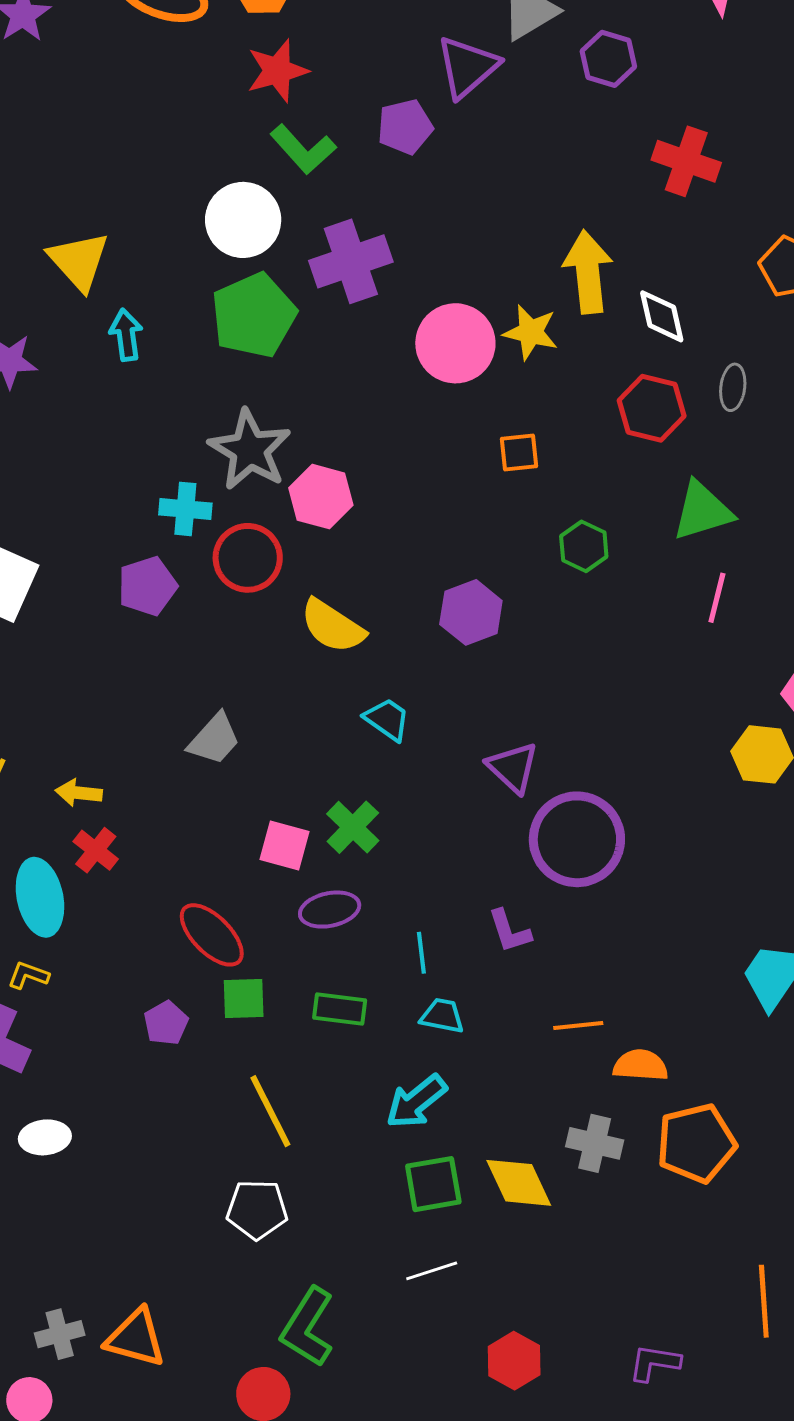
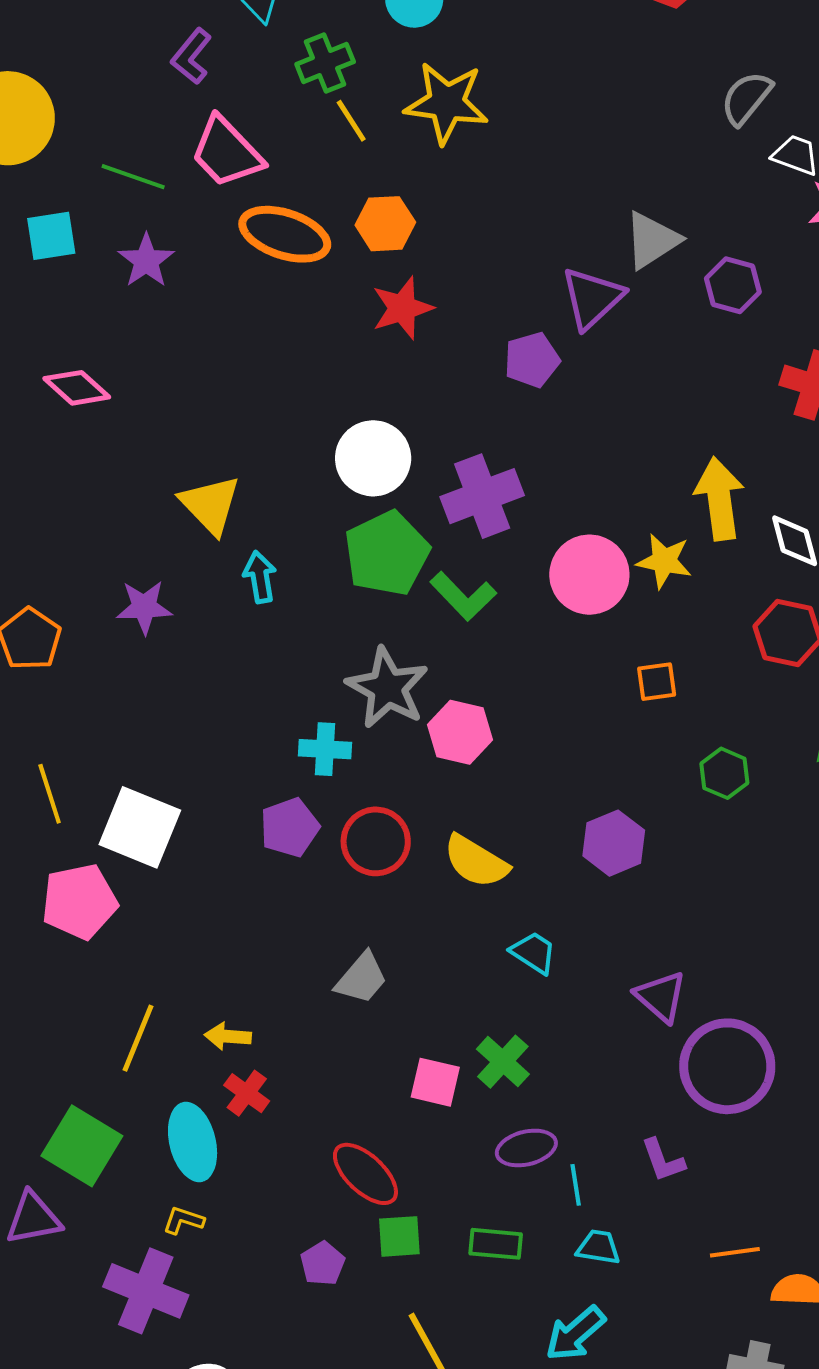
green L-shape: (303, 149) -> (463, 596), moved
red circle: (248, 558) -> (376, 841), moved
purple ellipse: (330, 910) -> (526, 1148), moved

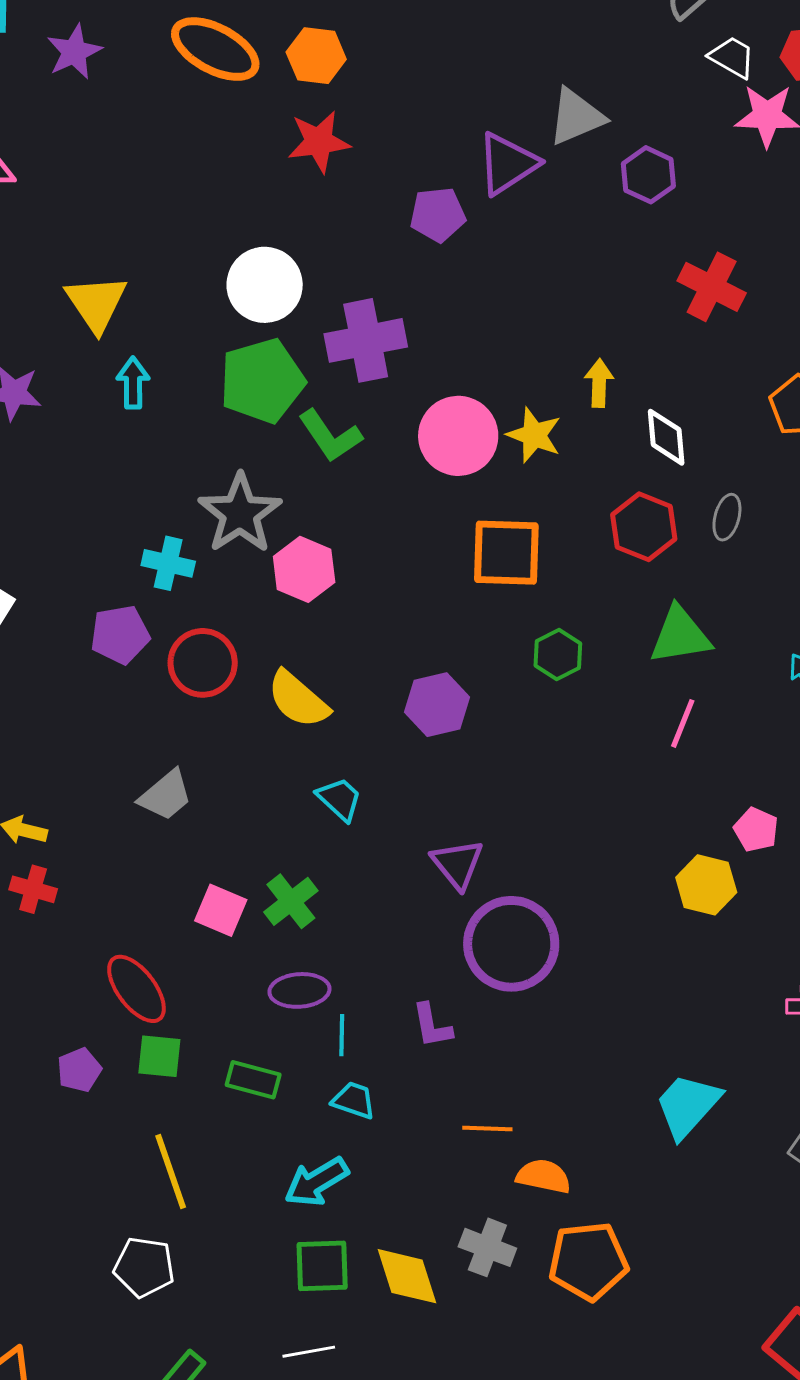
yellow arrow: (719, 499) -> (599, 383), size x0.6
orange square: (657, 682) -> (506, 553), size x1.8
red cross: (247, 1093) -> (33, 889), turned -30

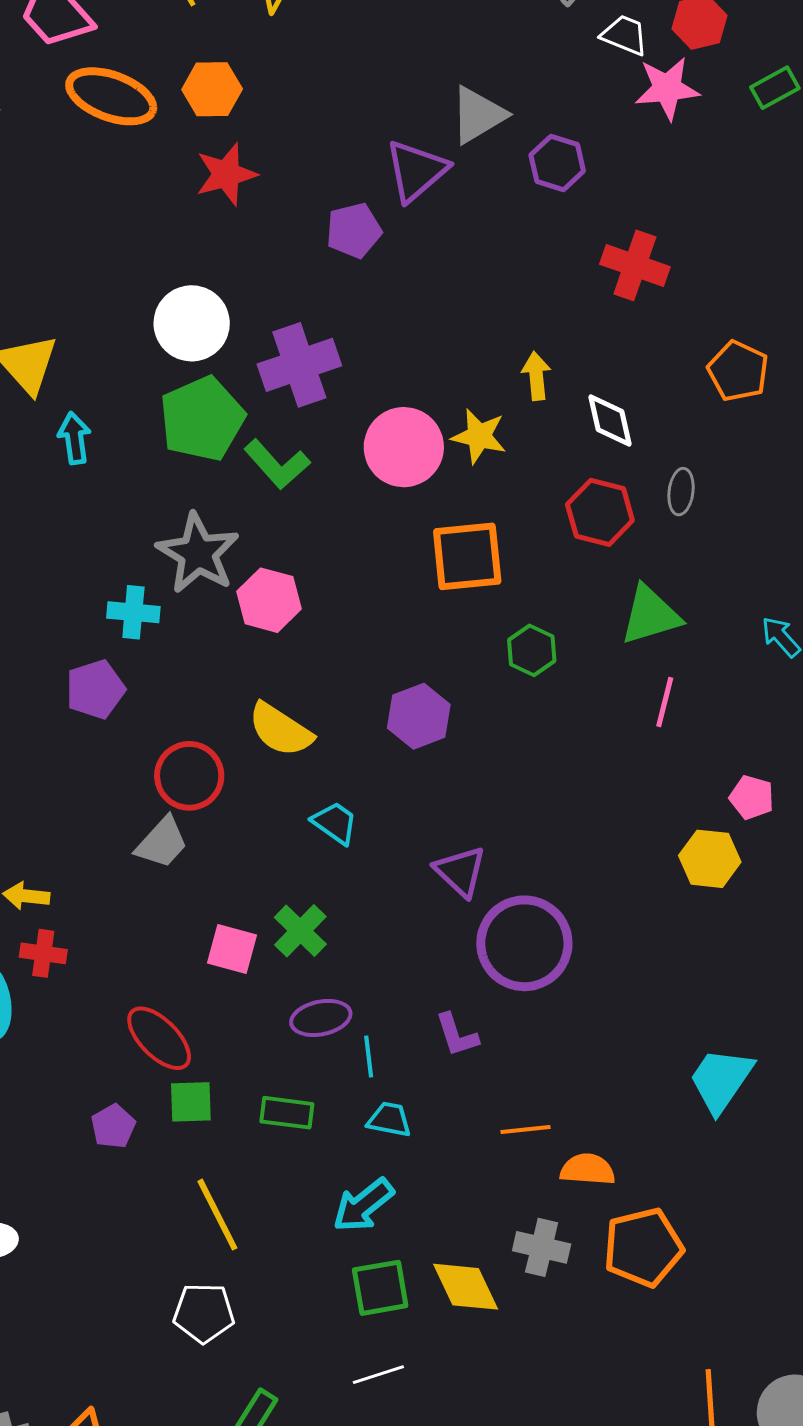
red circle: (203, 663) -> (189, 776), moved

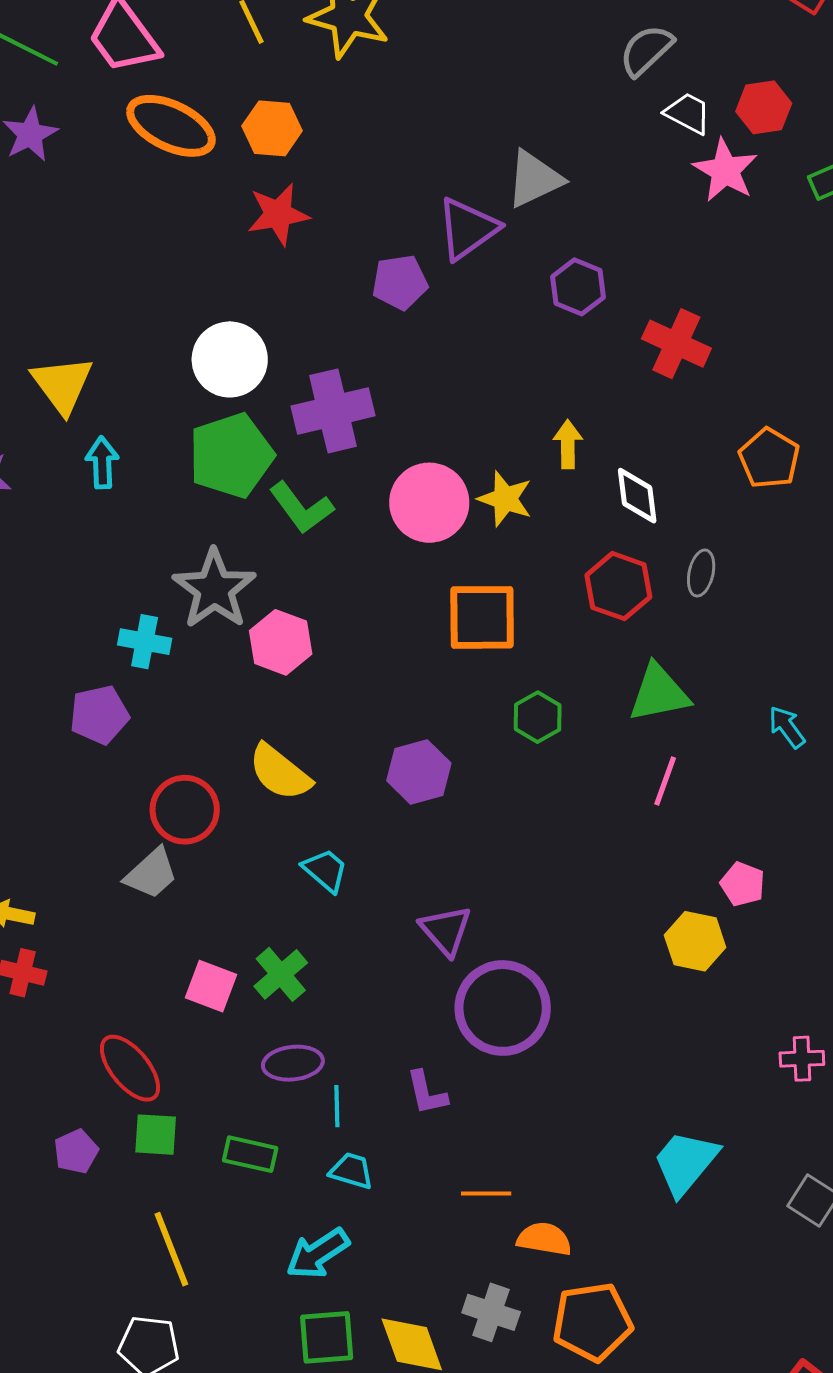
pink star: (667, 88) -> (725, 170), turned 30
purple hexagon: (557, 163) -> (578, 287), moved

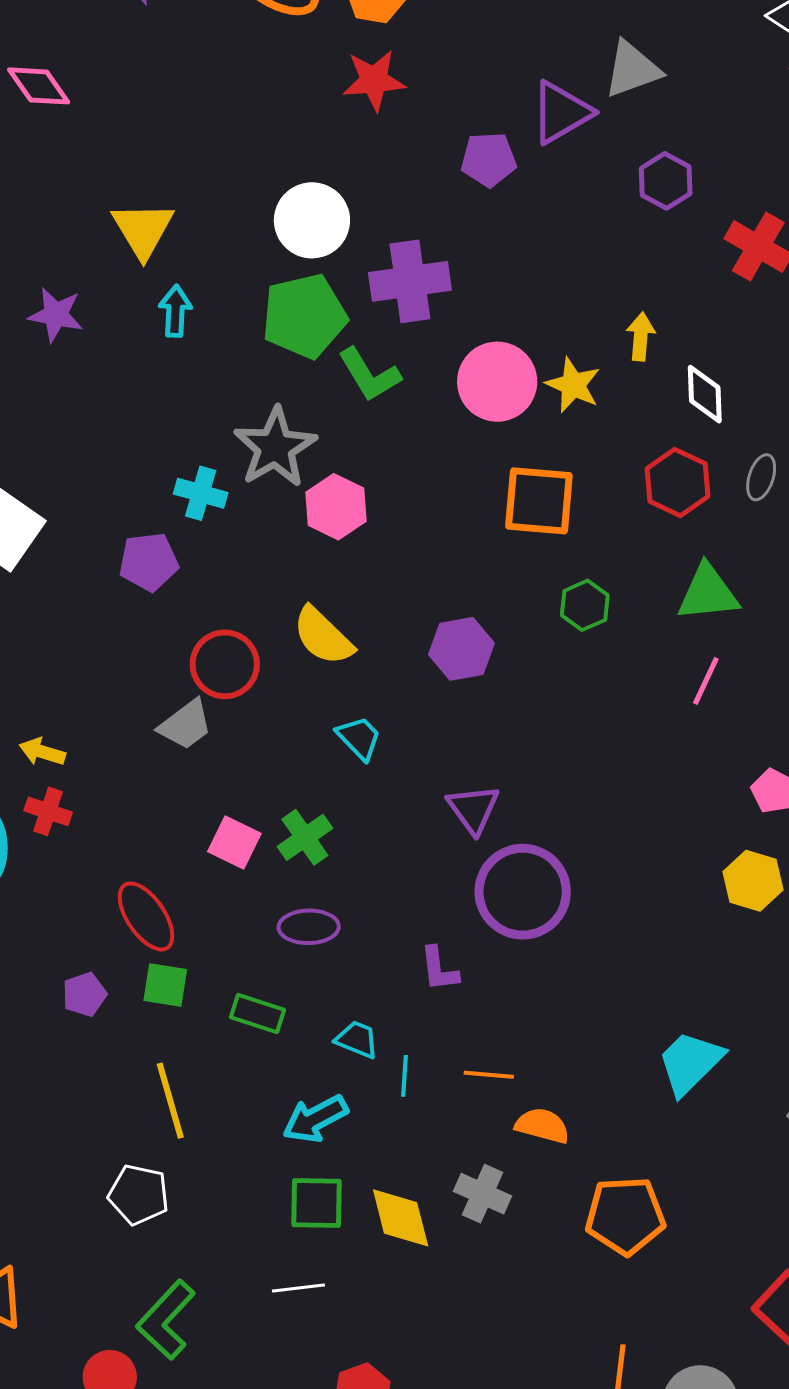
yellow hexagon: (695, 941) -> (753, 881), moved
cyan line: (337, 1106) -> (405, 1076), moved
orange pentagon: (592, 1322) -> (625, 1216), moved

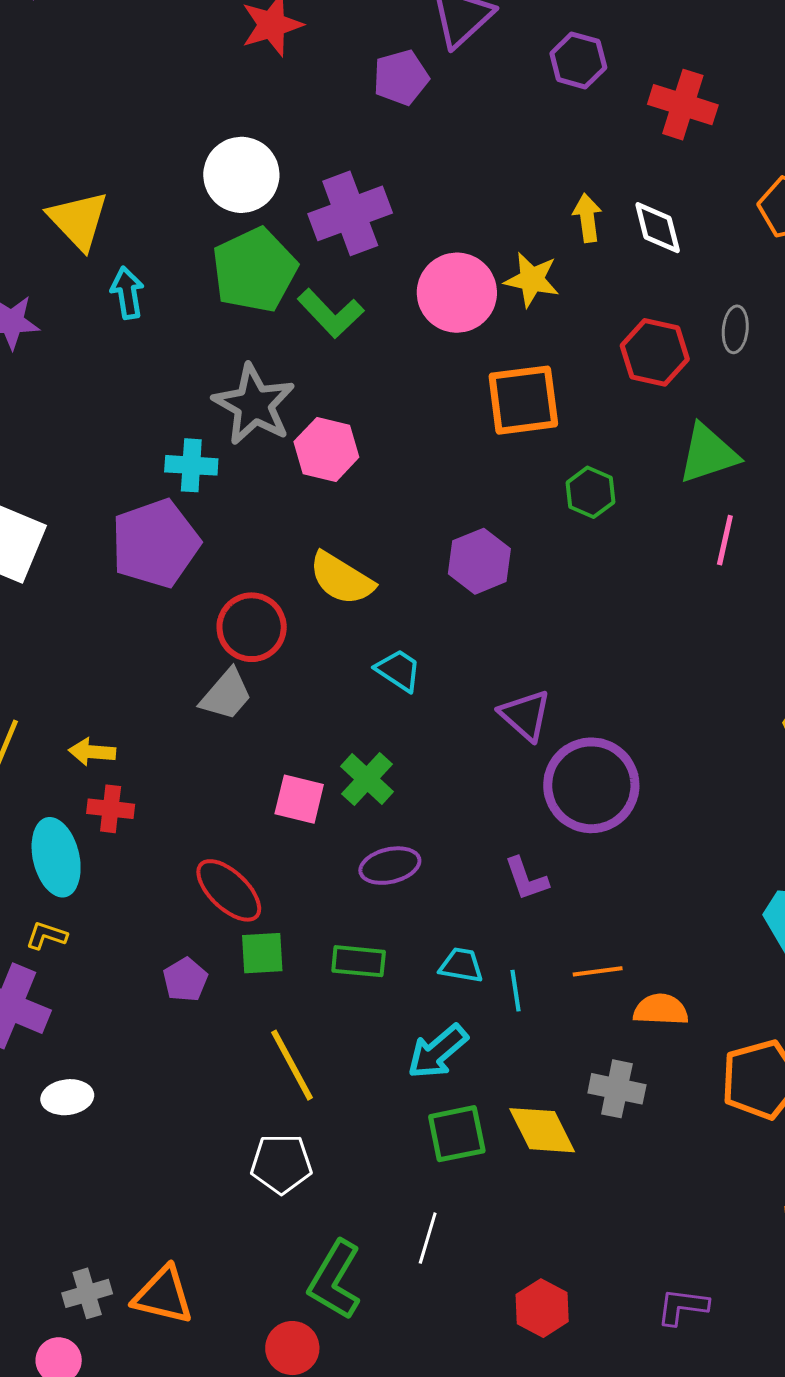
white diamond: (705, 394) -> (658, 228), moved
purple pentagon: (149, 562) -> (155, 543), size x1.5
white line: (298, 1288) -> (428, 1238), moved, turned -54

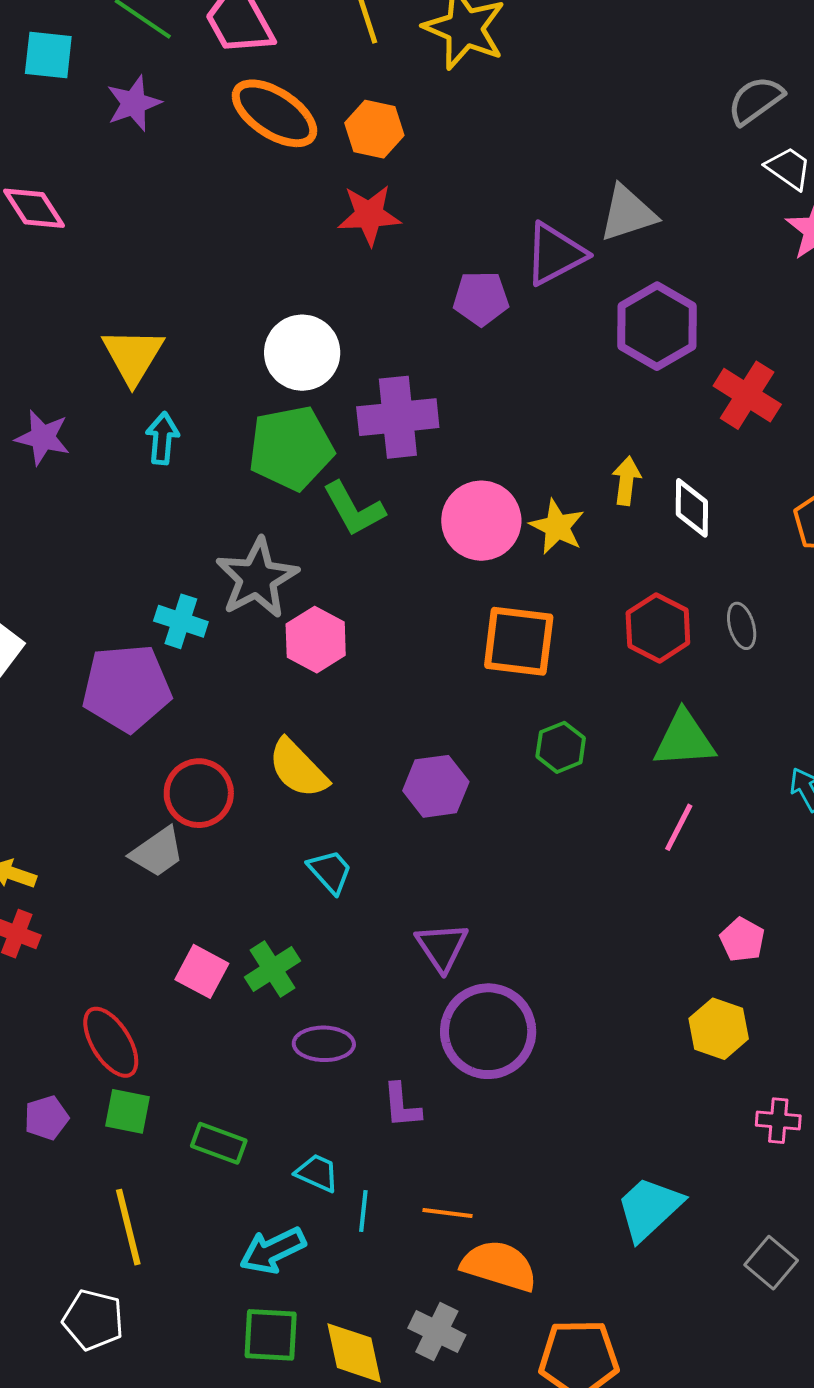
purple hexagon: (578, 60) -> (657, 326), size x1.5
gray ellipse: (735, 329) -> (742, 626), turned -36
purple ellipse: (390, 866) -> (324, 1044), moved
orange semicircle: (661, 1010) -> (499, 1266), size x1.4

